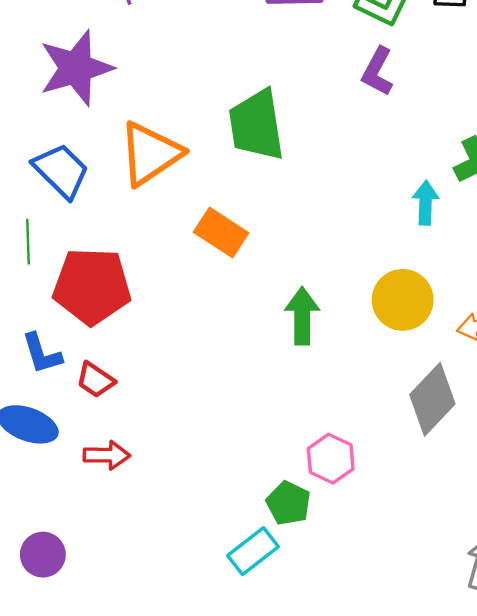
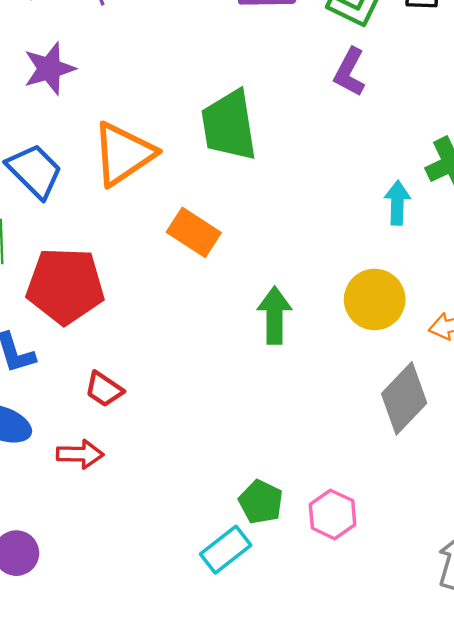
purple star: (76, 68) -> (49, 69), size x0.7
red trapezoid: (95, 380) -> (104, 389), moved
pink hexagon: (331, 459) -> (333, 514), moved

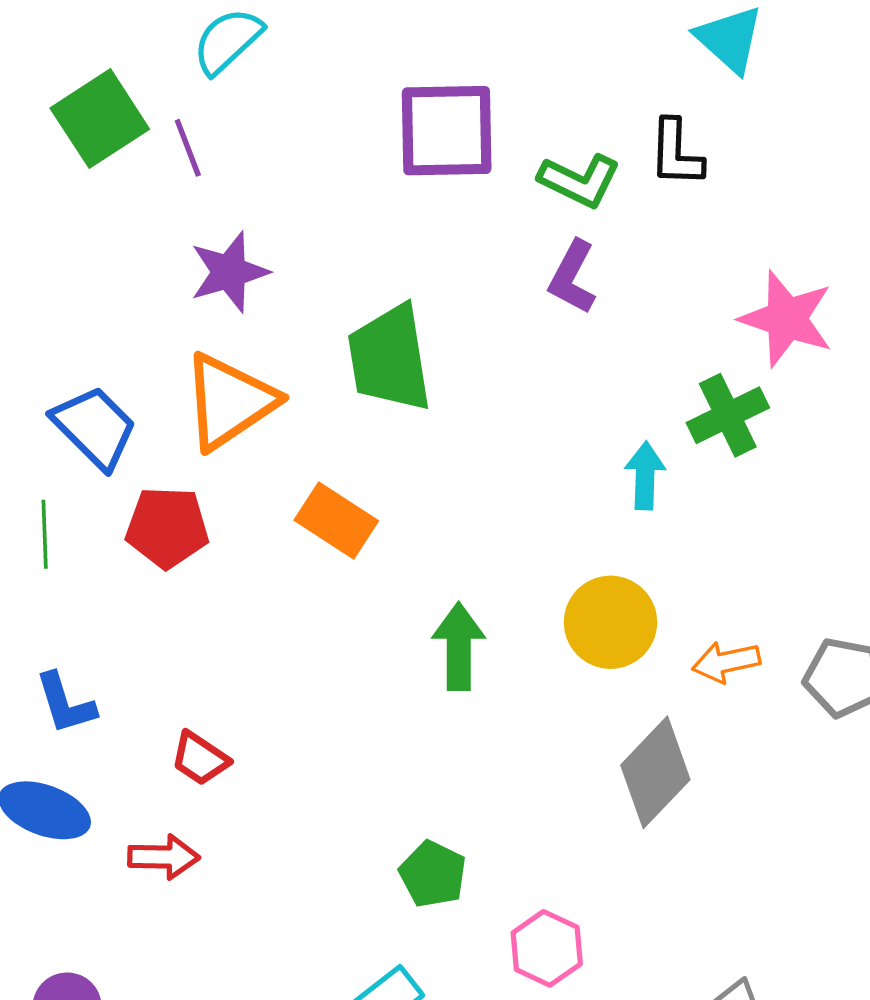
purple star: (49, 69) -> (229, 272), moved
red pentagon: (65, 286) -> (167, 527), moved, size x0.7
green pentagon: (261, 502) -> (433, 874), moved

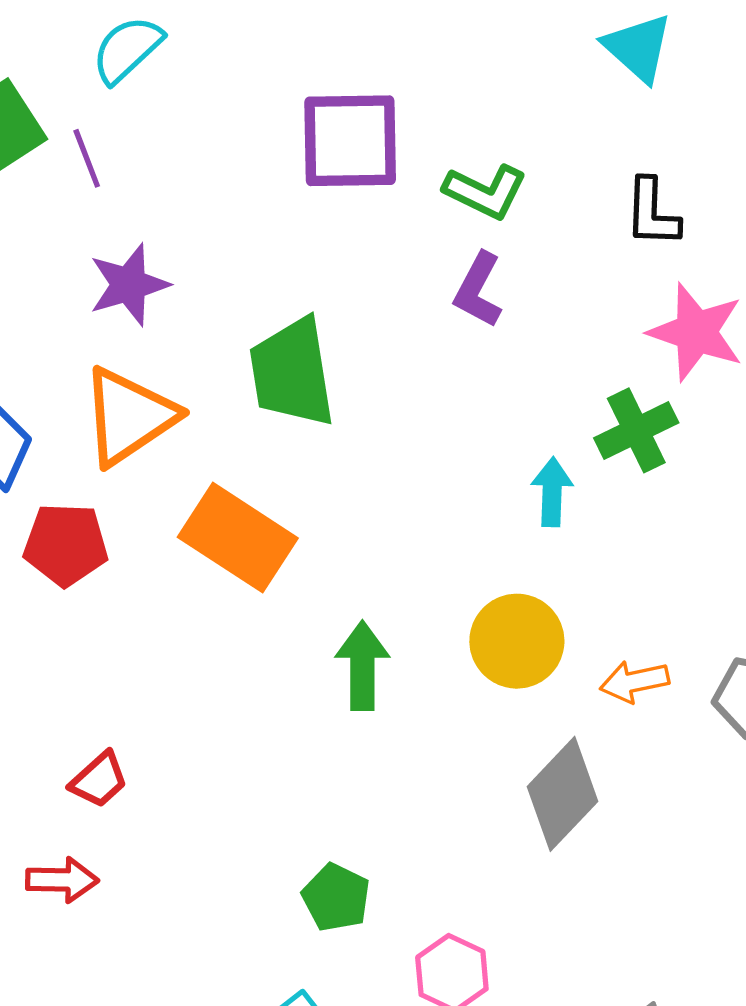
black L-shape: (676, 153) -> (652, 213), moved
orange rectangle: (336, 520) -> (238, 538), size x1.4
red trapezoid: (200, 759) -> (99, 780), turned -76

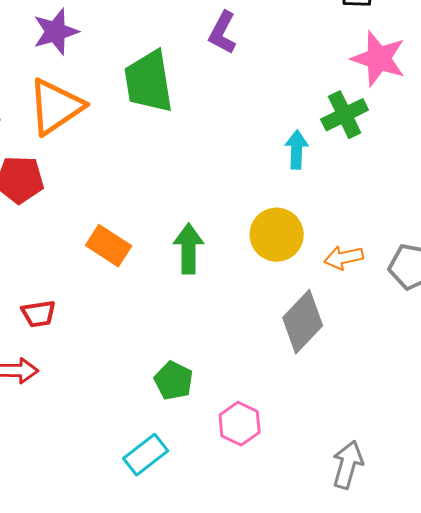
purple L-shape: (478, 290) -> (223, 33), moved
orange rectangle: (238, 538) -> (109, 246), moved, size x0.7
red trapezoid: (99, 780) -> (39, 314), turned 33

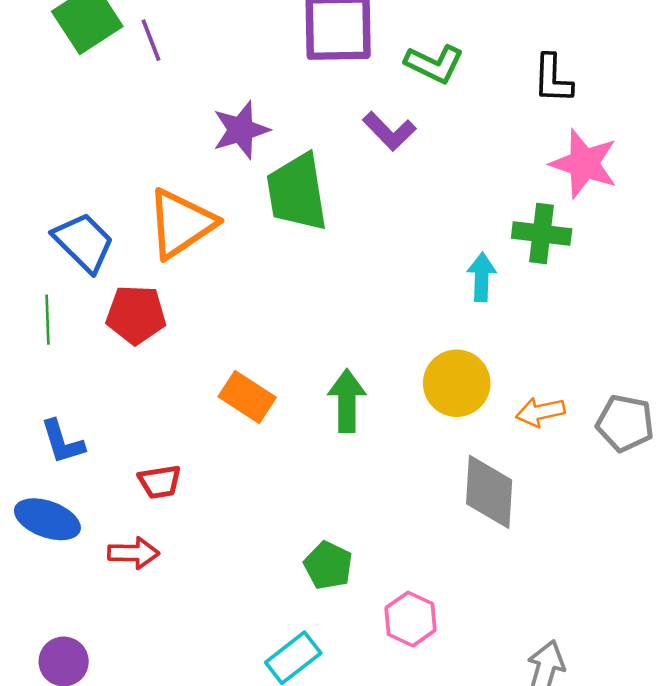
purple star: (56, 32) -> (241, 130), moved
purple L-shape: (223, 33) -> (389, 131), turned -72
green cross: (345, 115) -> (542, 234), turned 33
gray diamond: (303, 322) -> (489, 492), turned -40

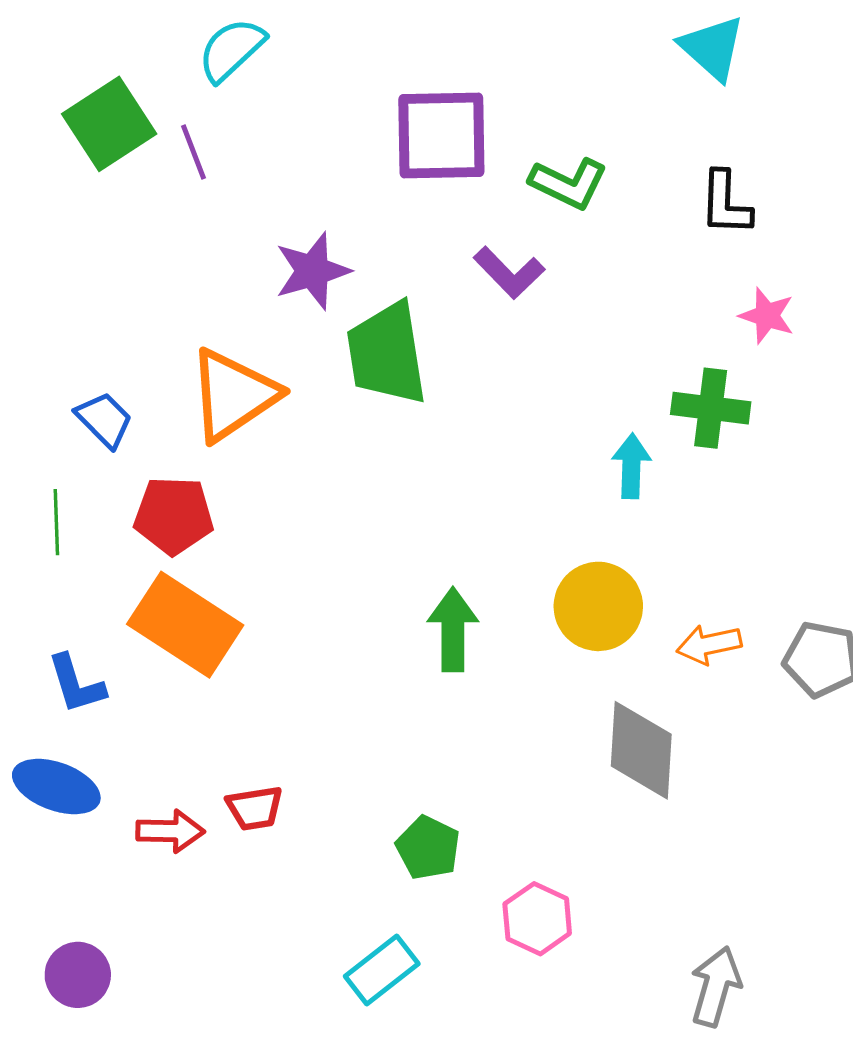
pink star: (584, 164) -> (767, 316), size x0.6
blue trapezoid: (84, 242) -> (104, 420), size x0.7
orange rectangle: (247, 397) -> (185, 625), moved, size x1.5
red trapezoid: (160, 482) -> (255, 808), moved

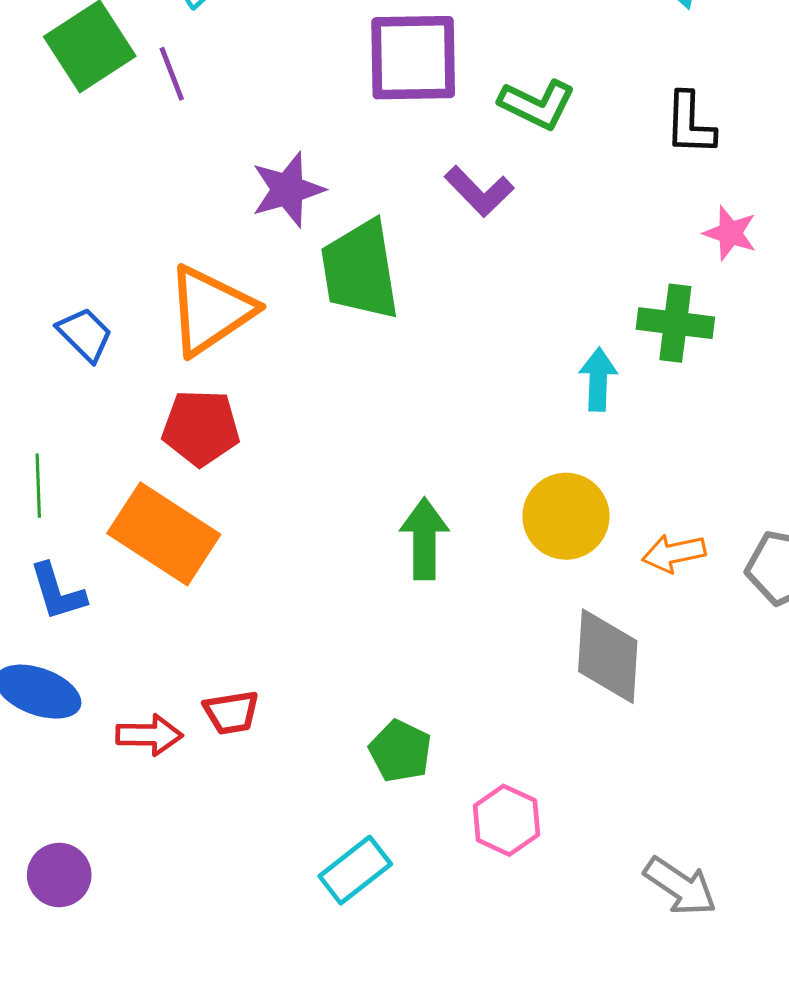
red pentagon: (174, 516) -> (201, 428), moved
green line: (56, 522) -> (38, 486), moved
gray arrow: (716, 986) -> (680, 886), turned 108

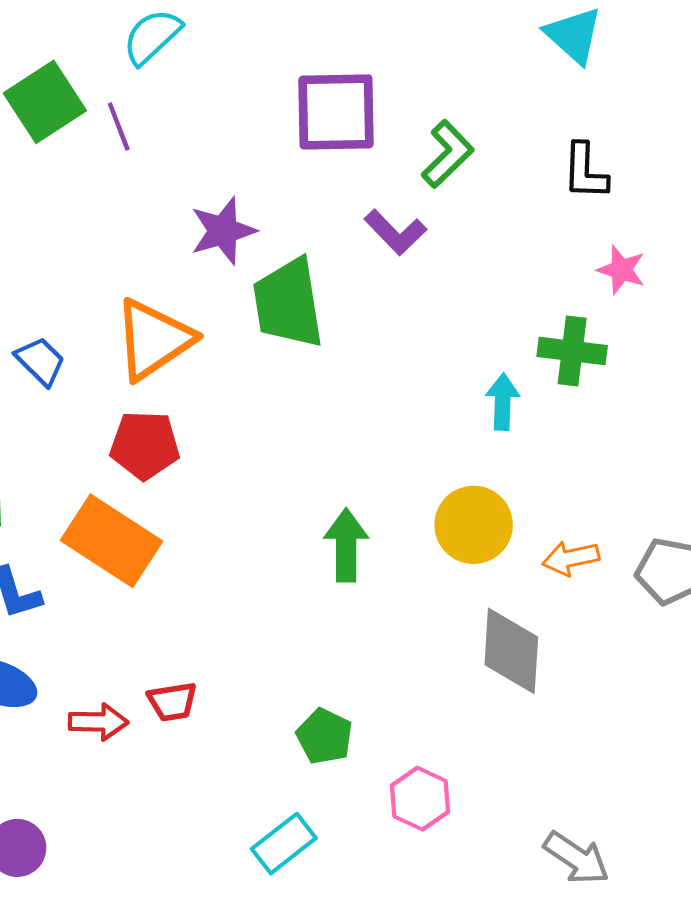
green L-shape: (537, 104) -> (448, 154), turned -70

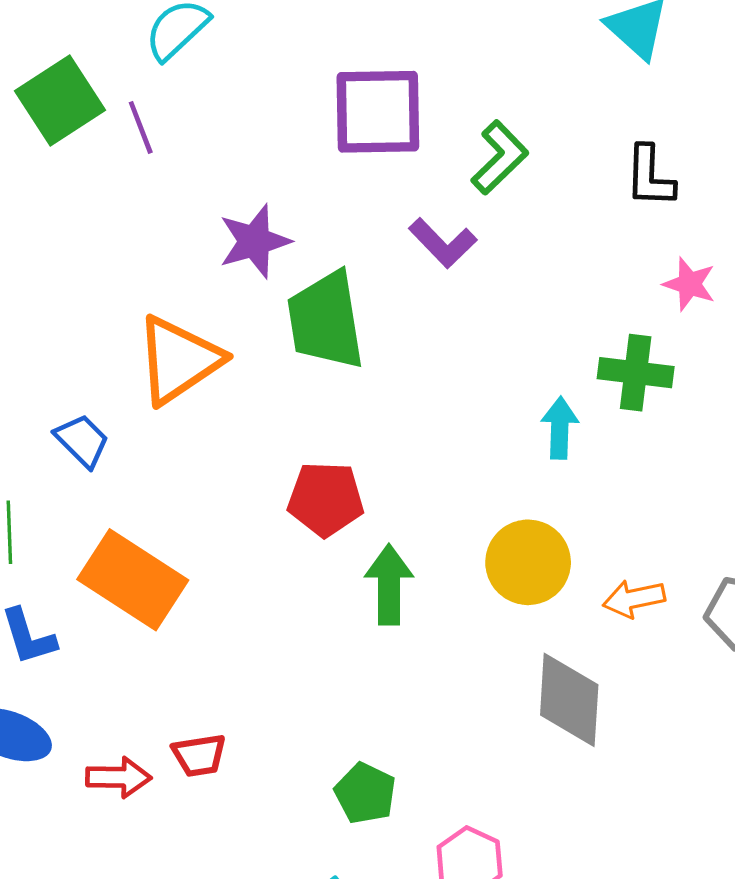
blue trapezoid: (40, 361) -> (82, 441), moved
red pentagon: (145, 445) -> (326, 499), moved

